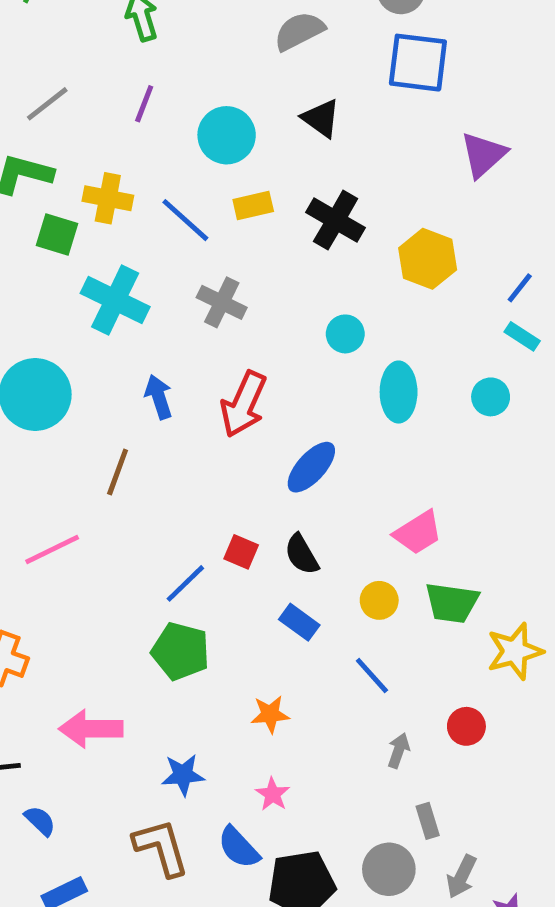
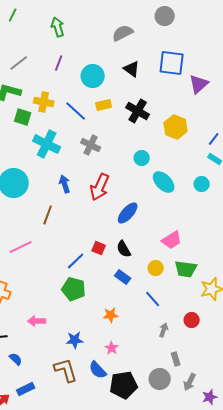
blue square: (418, 63) -> (172, 63), moved
cyan ellipse: (399, 392) -> (164, 182), turned -45
pink arrow: (91, 729) -> (37, 321), size x0.7

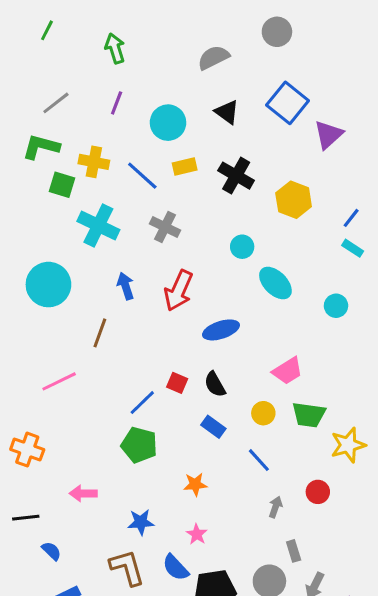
blue square: (172, 63) -> (288, 103), turned 32
cyan circle: (202, 184) -> (336, 306), moved
blue ellipse: (128, 213) -> (221, 330), turned 30

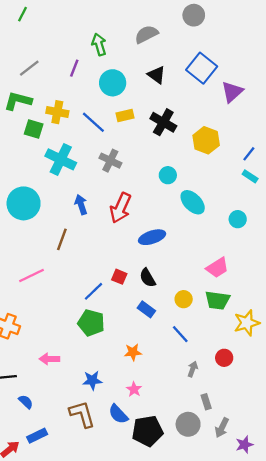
green arrow: (115, 48) -> (99, 44), moved
pink trapezoid: (288, 371) -> (217, 268), moved

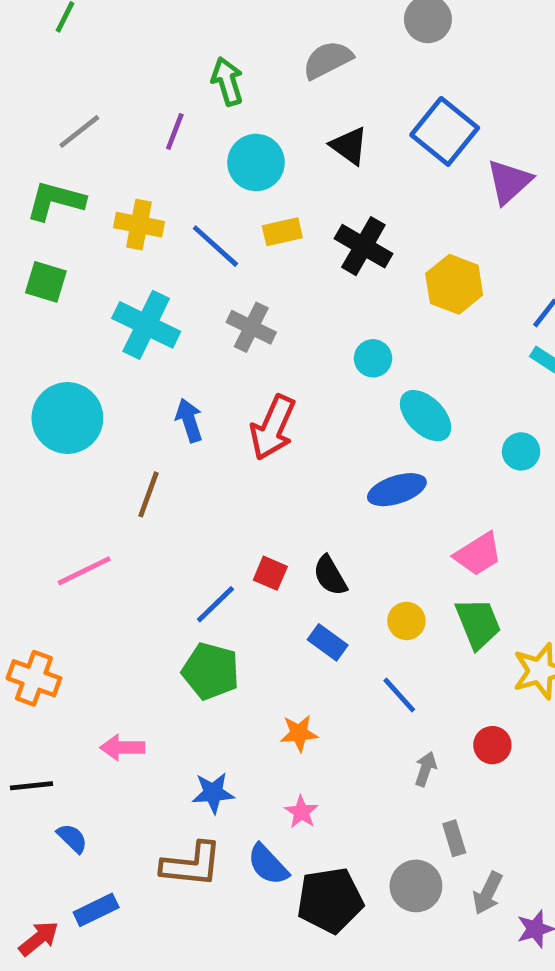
green square: (34, 129) -> (46, 282), moved
blue ellipse: (152, 237) -> (397, 490), moved
green trapezoid: (217, 300) -> (478, 623), turned -120
brown L-shape: (82, 414) -> (192, 864), turned 112

